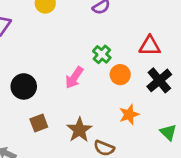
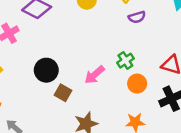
brown square: (39, 123) -> (63, 93), moved, turned 35

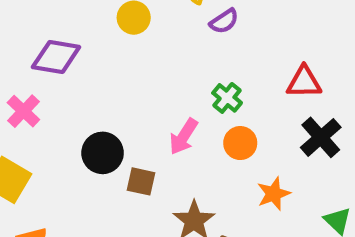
orange circle: (137, 84) -> (240, 143), moved

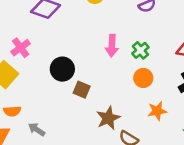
pink cross: (23, 111) -> (21, 48), moved
pink arrow: (184, 137) -> (112, 46), moved, turned -40

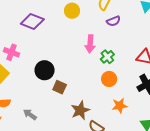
pink arrow: (112, 46) -> (90, 44), moved
pink cross: (21, 48) -> (11, 52), turned -35
gray arrow: (37, 129) -> (30, 114), moved

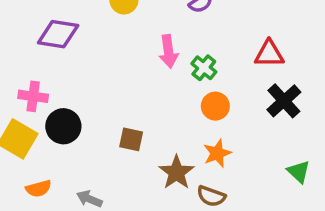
black circle: (45, 70) -> (63, 126), moved
orange star: (120, 106) -> (217, 153), moved

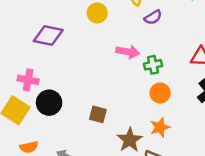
pink arrow: (168, 51) -> (128, 52), turned -75
green cross: (204, 68) -> (153, 65), turned 36

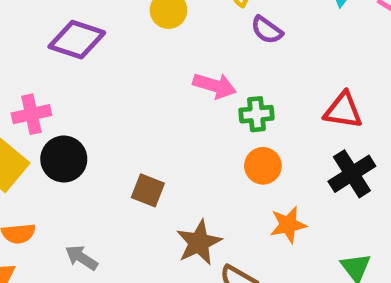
purple semicircle: (153, 17) -> (267, 30), turned 60
pink cross: (28, 80) -> (31, 114), turned -30
orange star: (160, 127) -> (288, 225), moved

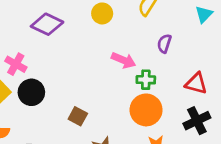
purple semicircle: (267, 30) -> (164, 44), moved, turned 66
pink cross: (31, 114) -> (16, 64), turned 35
orange circle: (263, 166) -> (146, 110), size x1.5

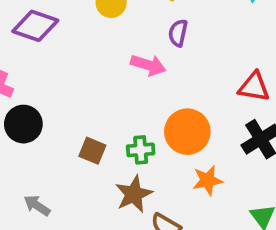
purple semicircle: (164, 44) -> (178, 33), moved
green cross: (146, 80) -> (141, 150), moved

